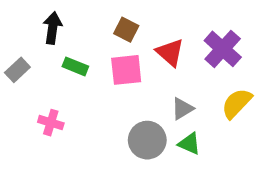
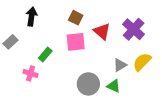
green rectangle: (75, 66) -> (45, 54), moved, turned -72
gray triangle: (182, 109) -> (120, 65), moved

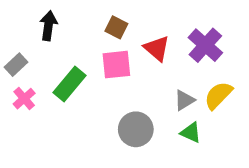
green rectangle: (45, 54) -> (69, 84), size x1.5
pink cross: (30, 73) -> (24, 99), moved, turned 32
green triangle: (114, 86) -> (191, 133), moved

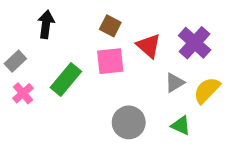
gray triangle: (184, 100) -> (175, 83), moved

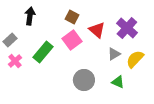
pink square: (110, 61) -> (72, 40), turned -30

